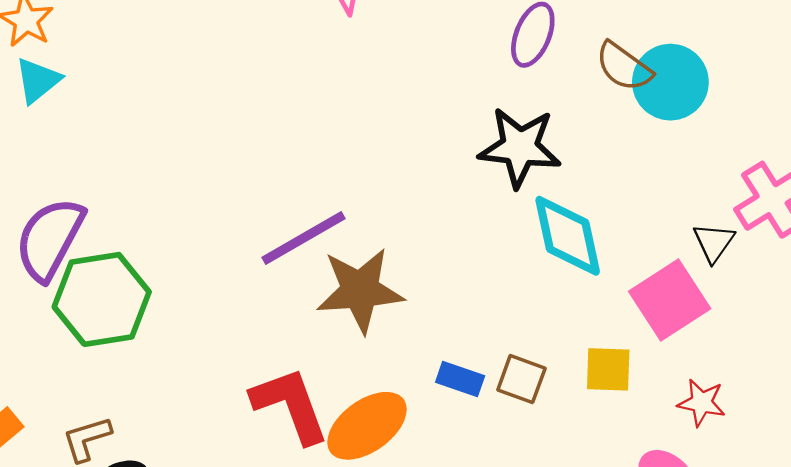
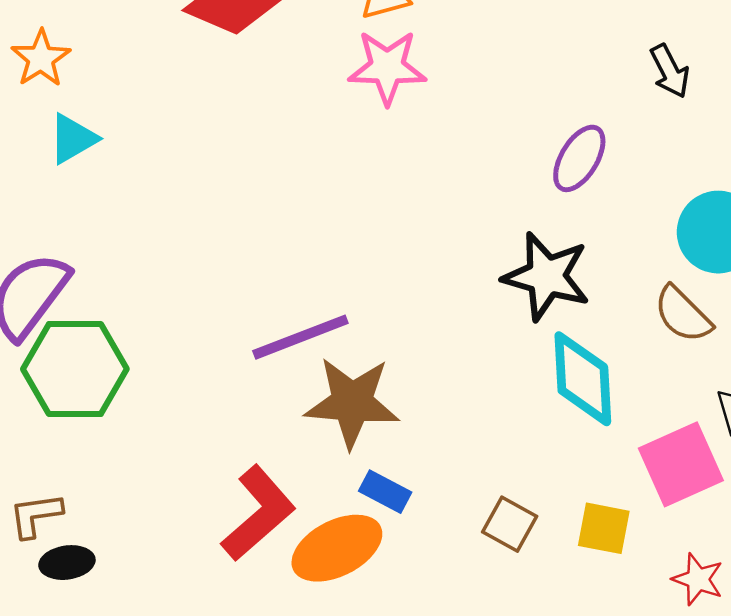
brown semicircle: (624, 67) -> (683, 314), moved
cyan triangle: (38, 80) -> (73, 139), moved
blue rectangle: (460, 379) -> (385, 492), moved
red L-shape: (290, 405) -> (258, 513), turned 60

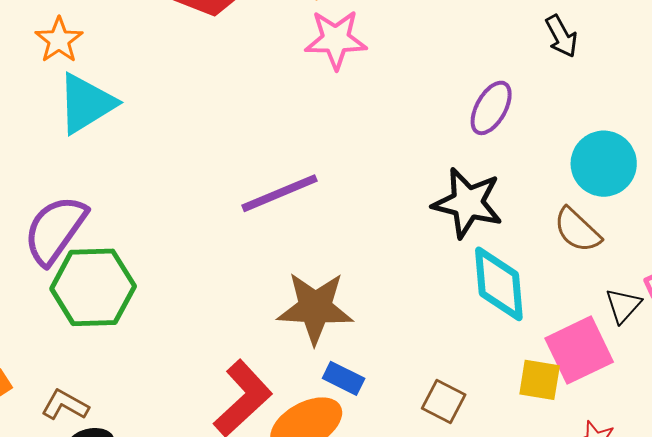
cyan triangle: (73, 139) -> (86, 103), size x1.5
purple line: (300, 337) -> (279, 193), moved
brown L-shape: (36, 515) -> (65, 405), turned 39
yellow square: (604, 528) -> (540, 380), moved

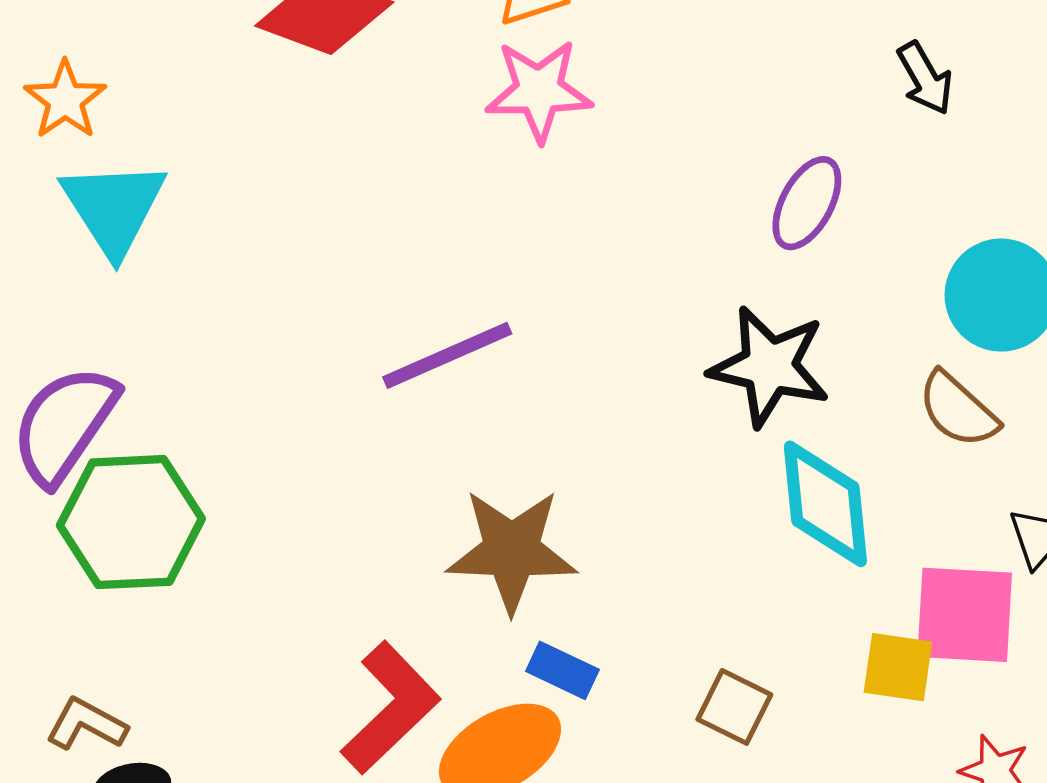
cyan triangle: (86, 103) -> (114, 208), turned -30
pink square: (579, 350) -> (965, 615), turned 30

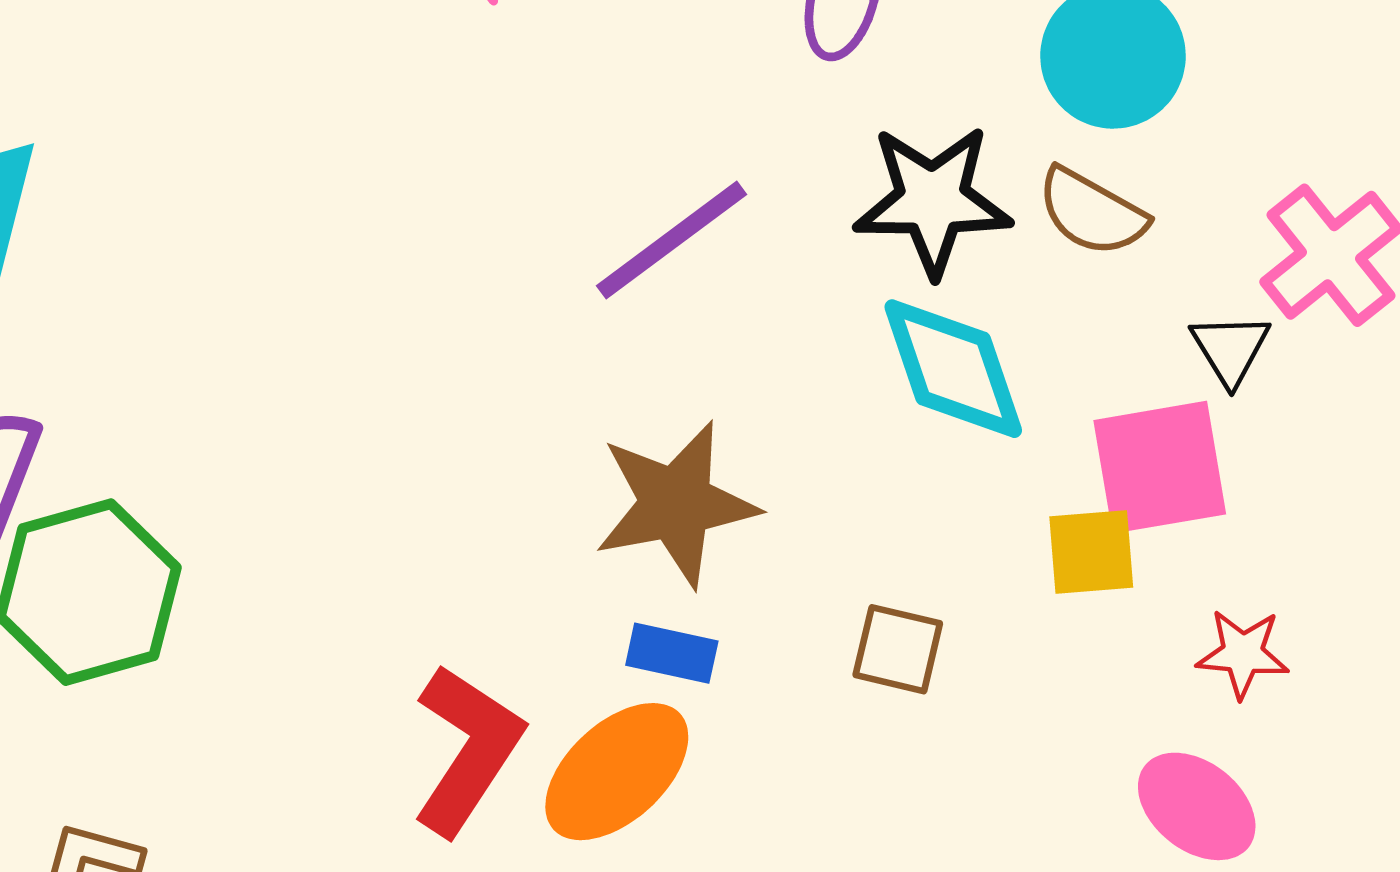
purple line: (447, 355) -> (672, 240), moved
black star: (769, 366) -> (933, 200), moved
brown star: (512, 550) -> (676, 504), moved

